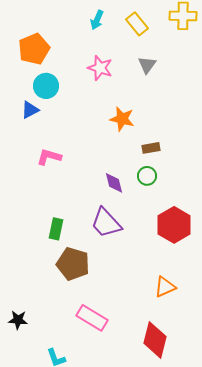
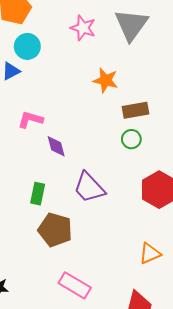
gray triangle: (147, 65) -> (131, 25), size x1.8
brown rectangle: (151, 148) -> (135, 110), size x1.4
purple diamond: (114, 183) -> (56, 146), moved

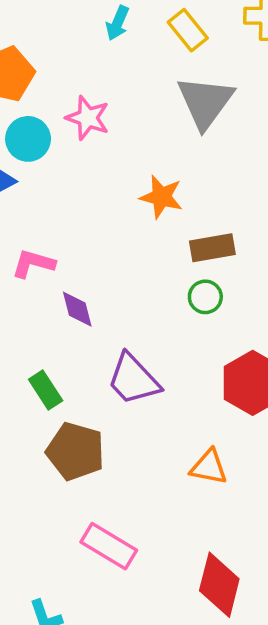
pink star: (83, 28) -> (88, 118), moved
green rectangle: (38, 194) -> (46, 390), turned -45
orange triangle: (150, 253) -> (209, 467), moved, turned 35

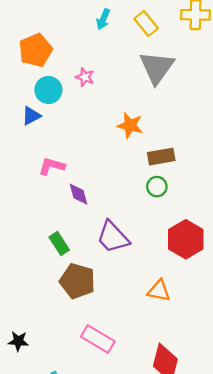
pink star: (88, 118) -> (85, 77), size x0.7

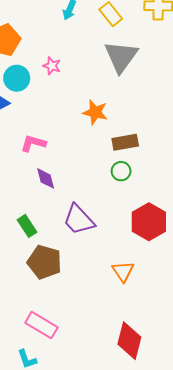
pink L-shape: (52, 166) -> (33, 143), moved
orange triangle: (159, 291) -> (123, 271), turned 45
pink rectangle: (98, 339) -> (41, 325), moved

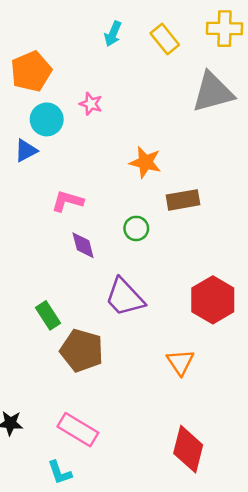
gray triangle: (121, 56) -> (213, 92), moved, turned 39
green circle: (121, 171) -> (136, 228), moved
green rectangle: (27, 226) -> (48, 315), moved

